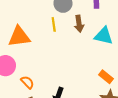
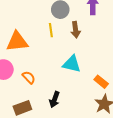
cyan triangle: (104, 36) -> (72, 64), moved
orange semicircle: (27, 82) -> (29, 77), moved

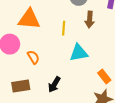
yellow line: (51, 30) -> (64, 28), moved
cyan triangle: (72, 64) -> (79, 53), turned -36

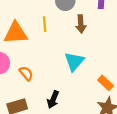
yellow line: (64, 28) -> (45, 24), moved
cyan triangle: (79, 53) -> (74, 61), turned -30

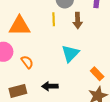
yellow line: (45, 24) -> (54, 19), moved
black arrow: (53, 99) -> (50, 86), turned 63

